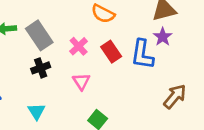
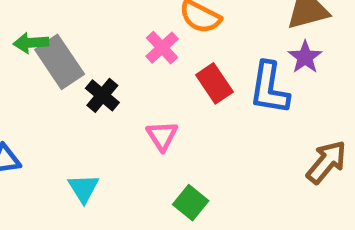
gray rectangle: (39, 35) -> (60, 62), moved
pink cross: (79, 46) -> (162, 48), moved
black cross: (41, 68) -> (102, 95), moved, turned -30

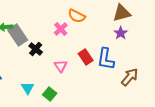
red rectangle: (214, 83) -> (86, 57), moved
blue L-shape: (269, 88) -> (106, 59), moved
green square: (191, 203) -> (50, 94), moved

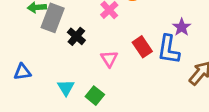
purple star: (121, 33) -> (182, 27), moved
gray rectangle: (18, 35) -> (53, 18), turned 55

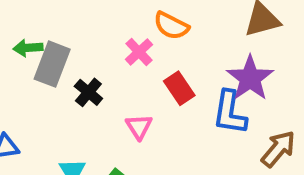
purple star: (182, 27) -> (250, 78), size x1.6
red rectangle: (142, 47) -> (179, 88), moved

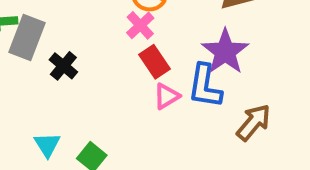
pink cross: (139, 52) -> (140, 25), moved
pink triangle: (139, 127) -> (167, 96), moved, turned 32

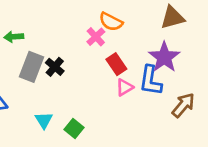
pink cross: (140, 25) -> (96, 37), moved
gray rectangle: (27, 38) -> (32, 67), moved

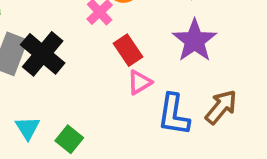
black cross: (55, 67) -> (43, 54), size x1.6
blue L-shape: (151, 81) -> (174, 115), moved

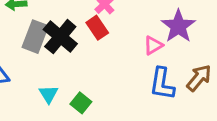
red rectangle: (128, 50) -> (97, 28), moved
pink triangle: (139, 82) -> (153, 45), moved

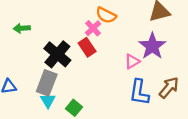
gray rectangle: (35, 37) -> (47, 83), moved

